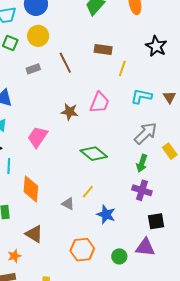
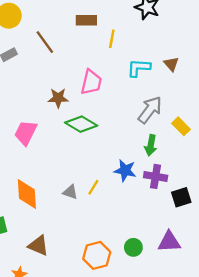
green diamond: (94, 154) -> (81, 124), moved
gray triangle: (68, 204) -> (70, 192), moved
blue star: (106, 215) -> (125, 171), moved
black square: (156, 221) -> (181, 197), moved
green circle: (119, 256) -> (133, 247), moved

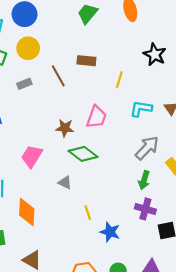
brown rectangle: (86, 20) -> (86, 61), moved
blue star: (125, 171) -> (110, 232), moved
yellow line: (93, 187) -> (88, 213), turned -56
gray triangle: (70, 192) -> (65, 183), moved

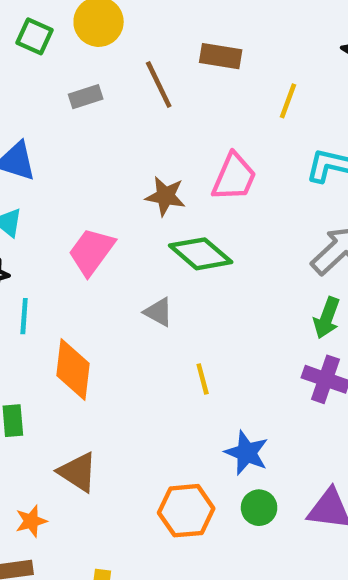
blue star: (110, 232) -> (247, 453), moved

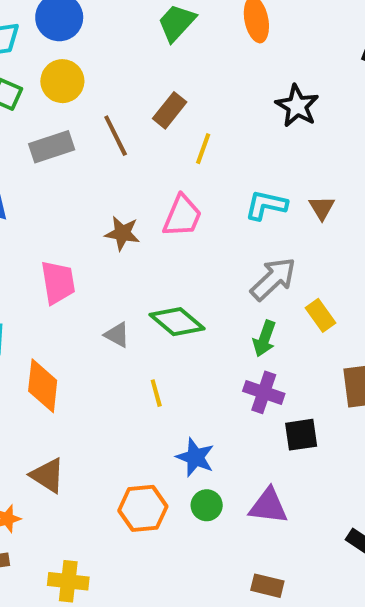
brown rectangle: (221, 56) -> (170, 110), turned -60
gray rectangle: (86, 97) -> (52, 147), size x1.5
yellow line: (288, 101) -> (203, 149), moved
pink trapezoid: (91, 252) -> (58, 282), turned 135
green diamond: (201, 254) -> (177, 322), moved

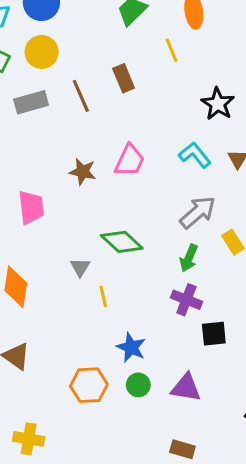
black star: (297, 106) -> (218, 104), moved
brown rectangle: (170, 110) -> (124, 78), turned -64
yellow line: (203, 149) -> (171, 50), moved, turned -45
cyan L-shape: (266, 205) -> (195, 155), turned 36
gray triangle: (117, 335) -> (80, 267), moved, turned 30

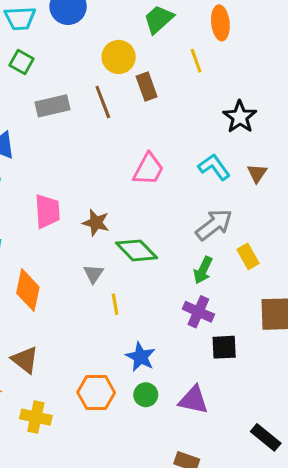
yellow circle: (42, 52) -> (119, 57), moved
brown star: (83, 172) -> (96, 223), moved
yellow cross: (29, 439) -> (36, 417), moved

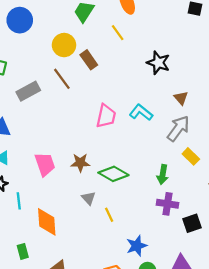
cyan L-shape: (214, 167) -> (141, 112), moved
gray arrow: (214, 225) -> (178, 128), moved
blue star: (141, 357) -> (137, 246), turned -30

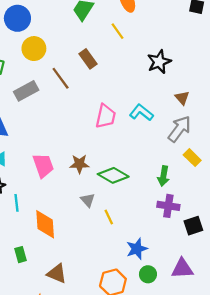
yellow circle: (64, 45) -> (34, 49), moved
black star: (158, 63) -> (159, 62), turned 30

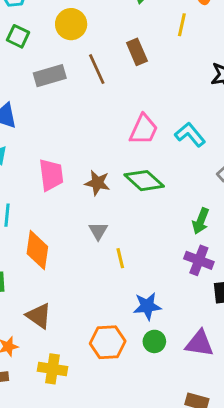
yellow line: (118, 31) -> (182, 25), turned 36
green diamond: (113, 175) -> (144, 181), moved

